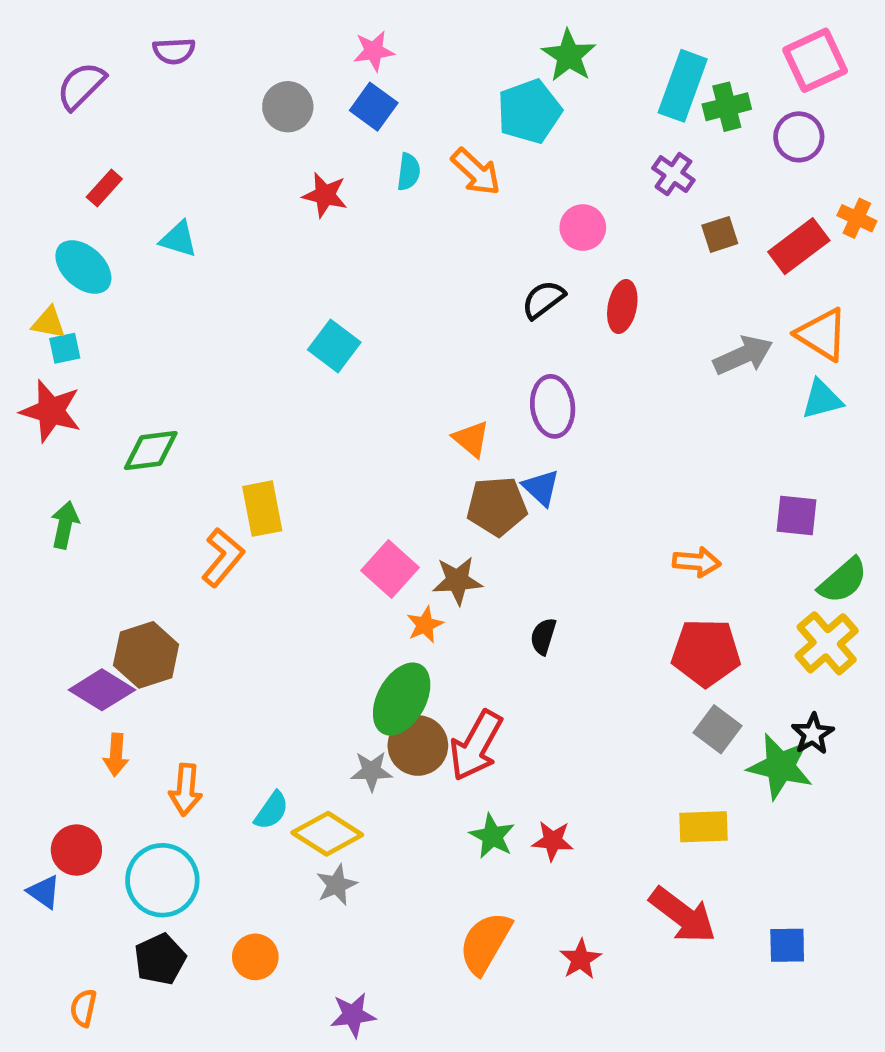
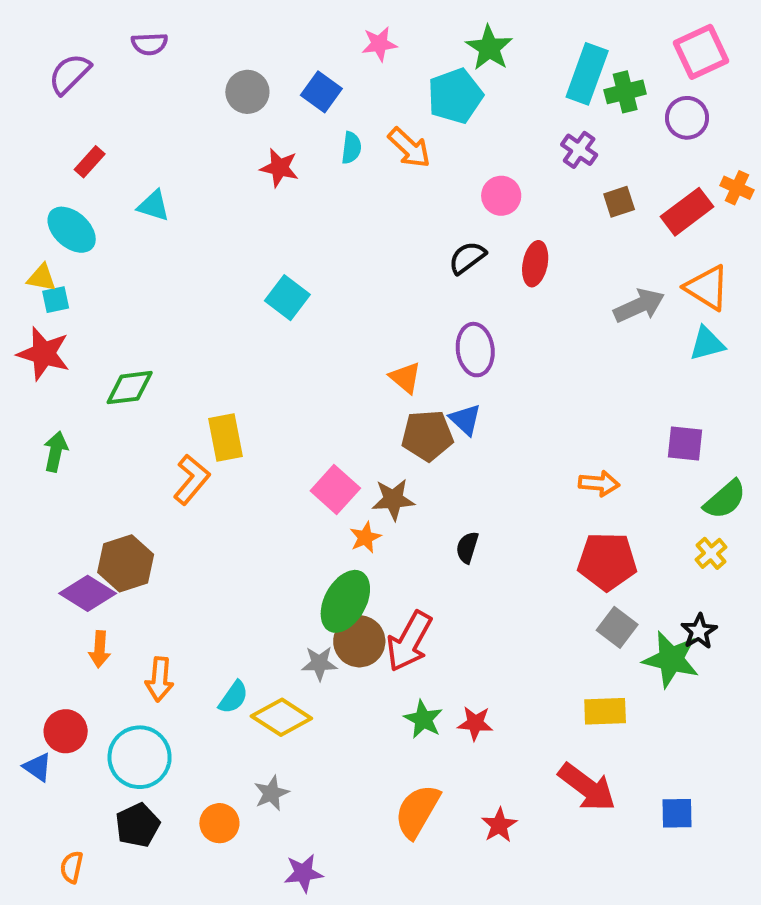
pink star: (374, 51) -> (379, 44), moved
yellow cross: (827, 643) -> (711, 553), size x0.6
gray star: (337, 885) -> (271, 793), moved

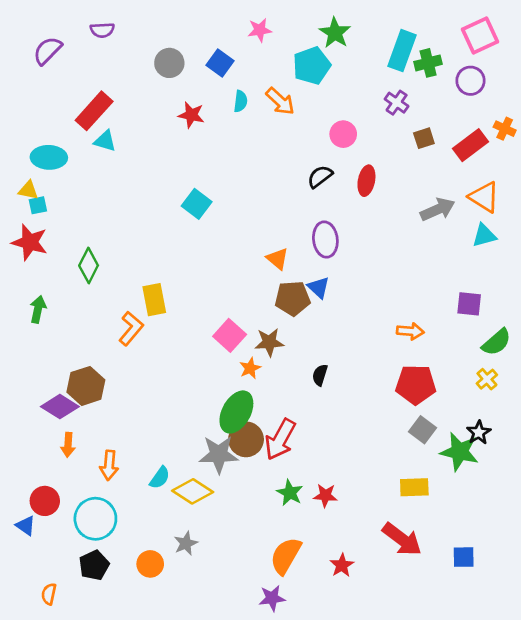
red rectangle: (90, 162) -> (94, 111), moved, size x1.8
cyan ellipse: (72, 230) -> (49, 157), turned -40
green diamond: (130, 388) -> (89, 266), turned -56
gray star: (319, 663) -> (219, 454), size x1.6
purple star: (303, 873) -> (272, 598), moved

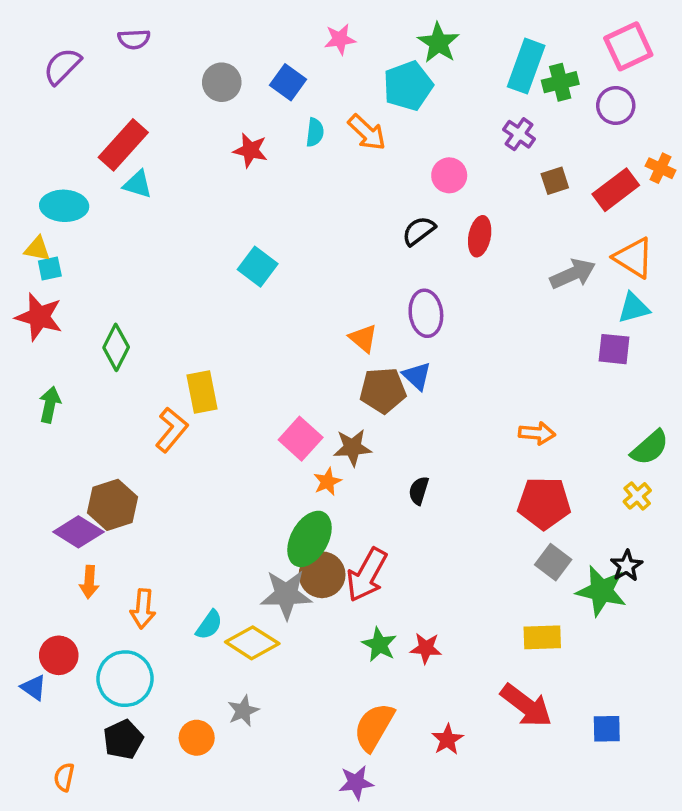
purple square: (469, 304) -> (614, 349), moved

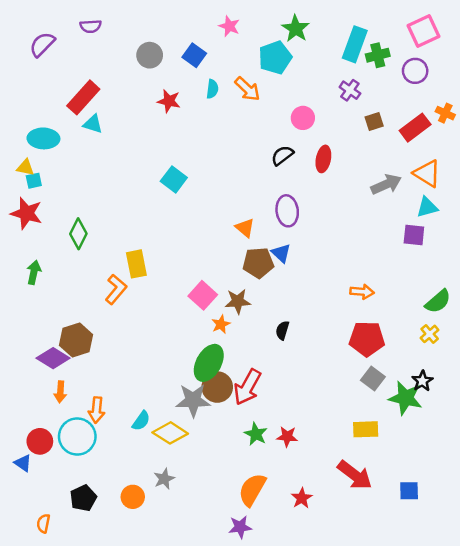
pink star: (340, 39) -> (229, 26), turned 30
cyan circle: (125, 679) -> (77, 437), moved

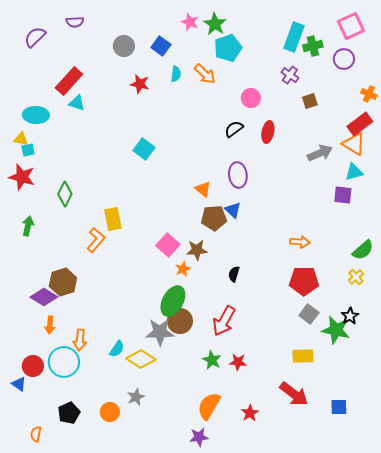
green star: (296, 29) -> (215, 24), moved
red rectangle: (415, 128) -> (360, 124), moved
red arrow: (247, 387) -> (224, 321), moved

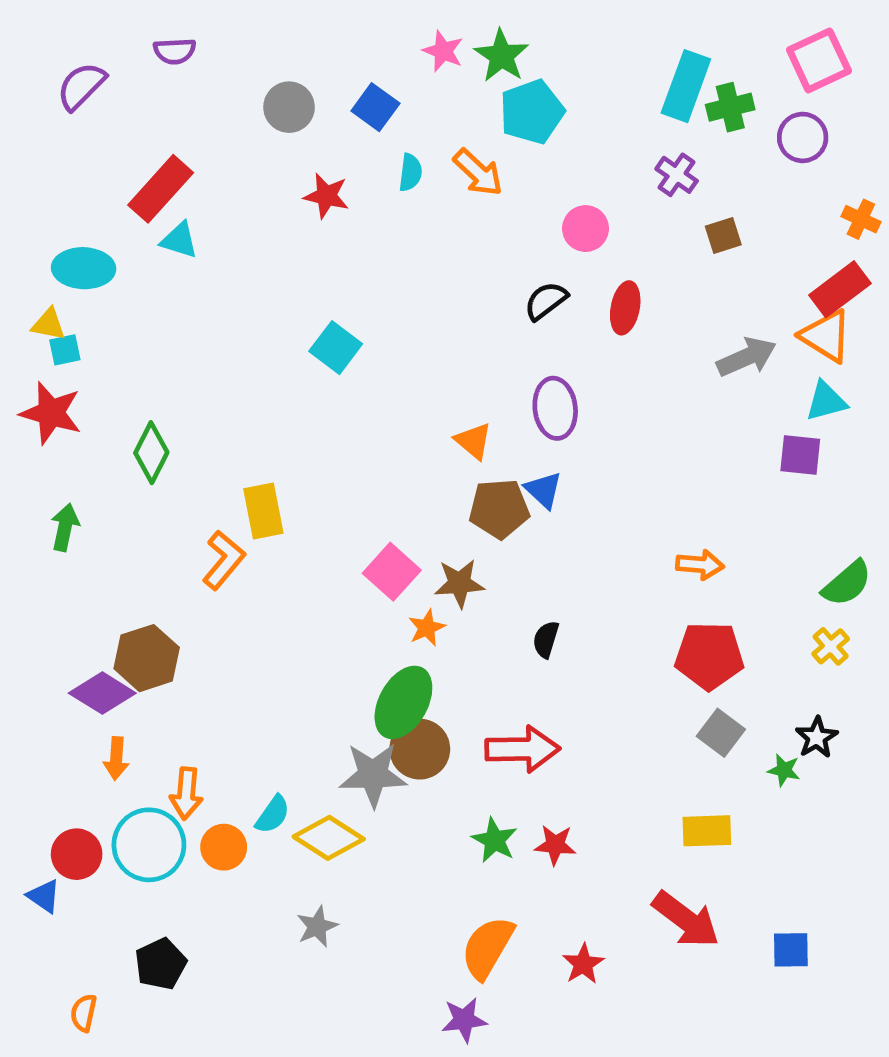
red arrow: (224, 321) -> (522, 749), turned -120
green star: (336, 330) -> (784, 770), size x0.5
orange circle: (110, 412) -> (224, 847), moved

